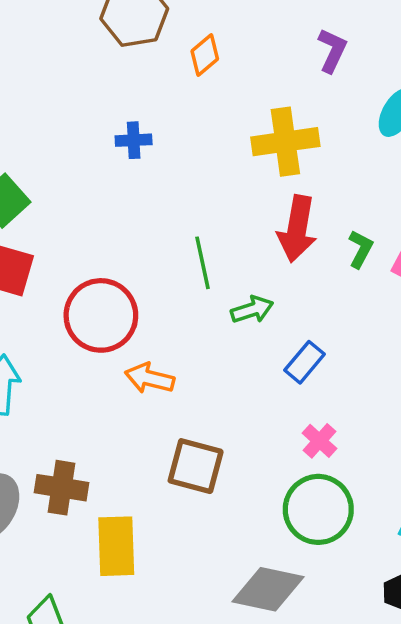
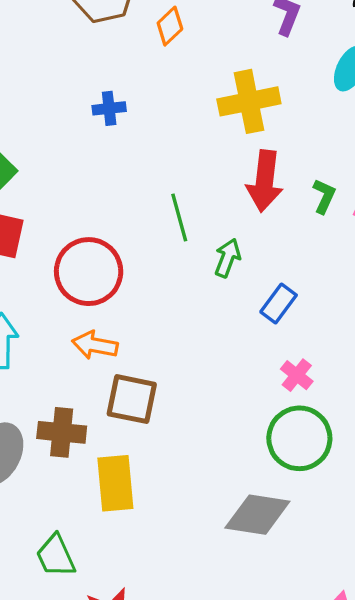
green arrow: (252, 310) -> (228, 258), turned -48
orange arrow: (150, 378) -> (95, 345), moved
brown square: (196, 466) -> (132, 399), moved

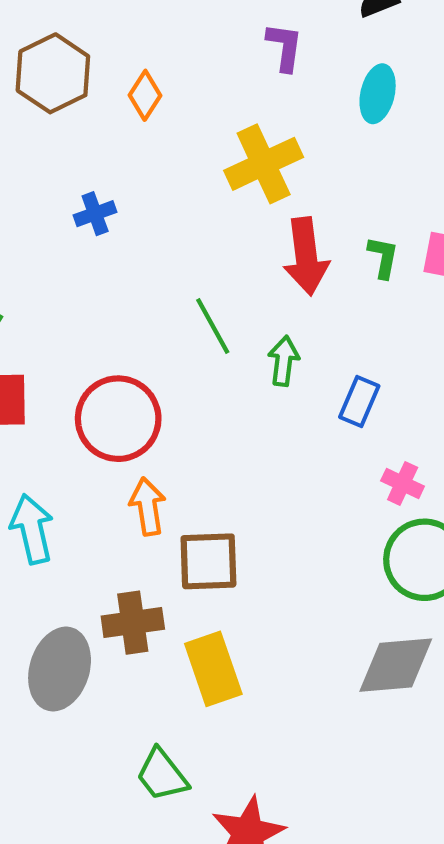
orange arrow: (95, 345) -> (148, 506), turned 84

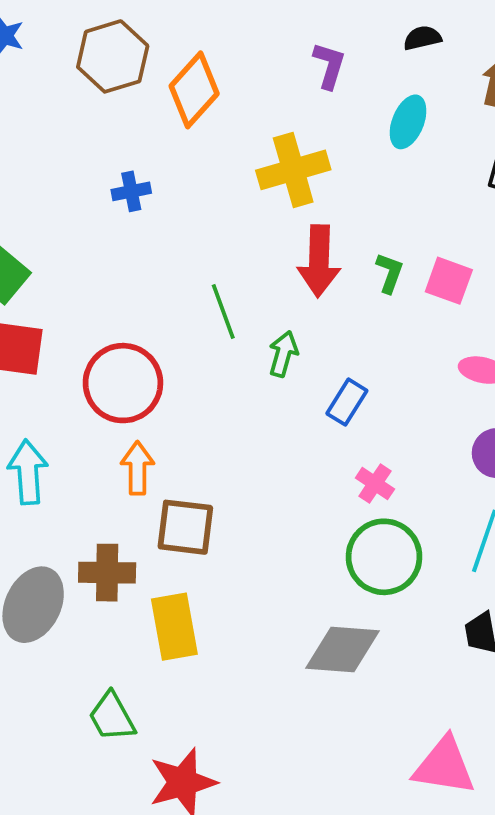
orange diamond: (145, 95) -> (194, 90), size x1.6

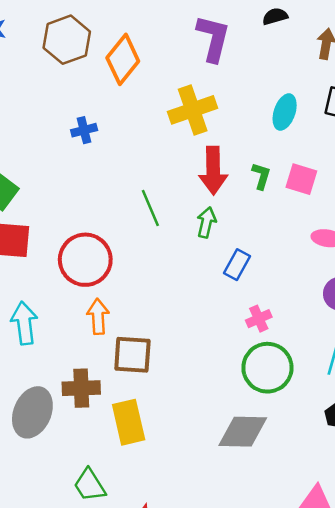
purple L-shape: (329, 66) -> (213, 38), size x1.5
cyan ellipse: (408, 122) -> (285, 112), moved
green arrow: (283, 354) -> (206, 222), moved
pink cross: (375, 484) -> (259, 319), turned 35

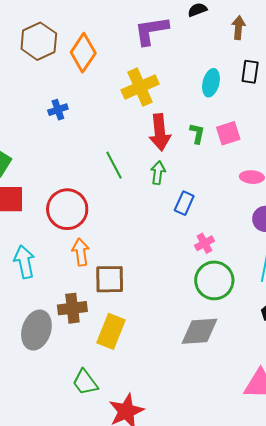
purple L-shape: (213, 38) -> (151, 31), turned -108
pink square: (301, 179) -> (228, 133), turned -30
yellow rectangle: (129, 422) -> (111, 331), turned 40

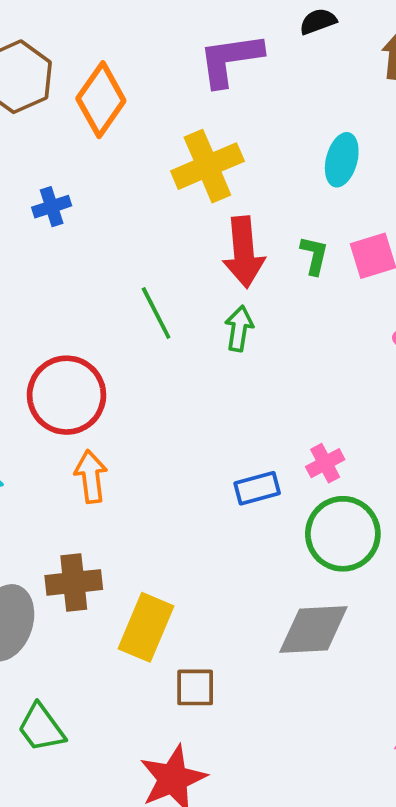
blue rectangle: (184, 203) -> (257, 488), moved, turned 50
brown square: (110, 279) -> (195, 687), moved, size x0.7
green trapezoid: (85, 382) -> (41, 728), moved

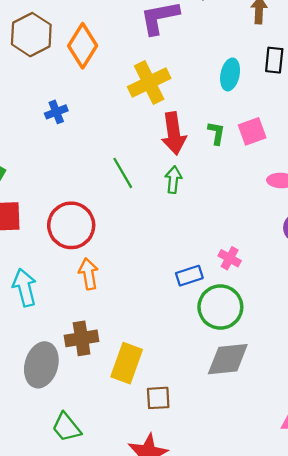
pink cross: (325, 463) -> (230, 258), turned -30
green circle: (343, 534) -> (220, 307), moved

